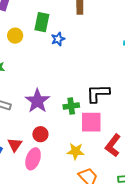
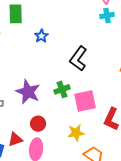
blue star: (58, 39) -> (41, 36), moved
black L-shape: (98, 93) -> (78, 59), moved, turned -40
red triangle: (15, 145) -> (15, 139), turned 49

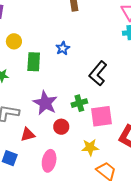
green rectangle: (16, 14) -> (34, 62), moved
red circle: (38, 124) -> (61, 127), moved
red triangle: (15, 139) -> (28, 135), moved

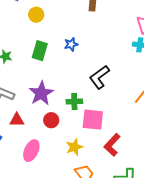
yellow circle: (14, 41) -> (36, 15), moved
yellow star: (90, 147) -> (74, 147), turned -30

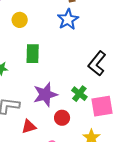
blue star: (71, 44) -> (68, 19), moved, size x1.5
purple star: (41, 93) -> (45, 94), turned 30
green cross: (74, 102) -> (79, 94), turned -35

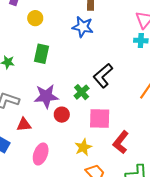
blue star: (68, 19) -> (83, 27), turned 30
green cross: (79, 94) -> (82, 92), moved
red circle: (62, 118) -> (62, 115), moved

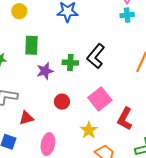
green cross: (82, 92) -> (70, 63), moved, turned -35
purple star: (46, 96) -> (45, 71), moved, size x0.7
pink square: (100, 119) -> (100, 99), turned -30

